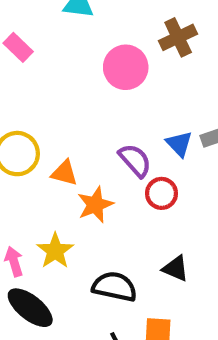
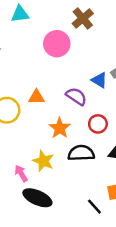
orange triangle: (64, 173) -> (36, 97), moved
red circle: (161, 193) -> (98, 124), moved
black semicircle: (115, 287) -> (81, 153), moved

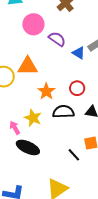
pink circle: (57, 44) -> (33, 24), moved
purple semicircle: (76, 96) -> (57, 39), moved
orange triangle: (36, 97) -> (28, 66), size x1.5

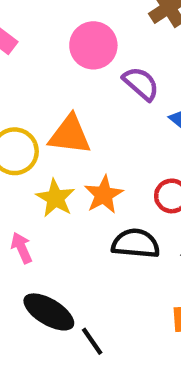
yellow star: (33, 118) -> (55, 198), moved
pink arrow: (15, 128) -> (22, 248), moved
black line: (74, 155) -> (92, 341), moved

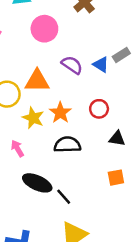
purple semicircle: (141, 84) -> (72, 65), moved
black semicircle: (136, 243) -> (67, 145), moved

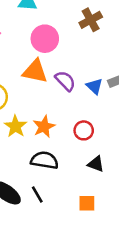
orange triangle: (37, 81) -> (35, 71), moved
black line: (64, 197) -> (37, 194), moved

